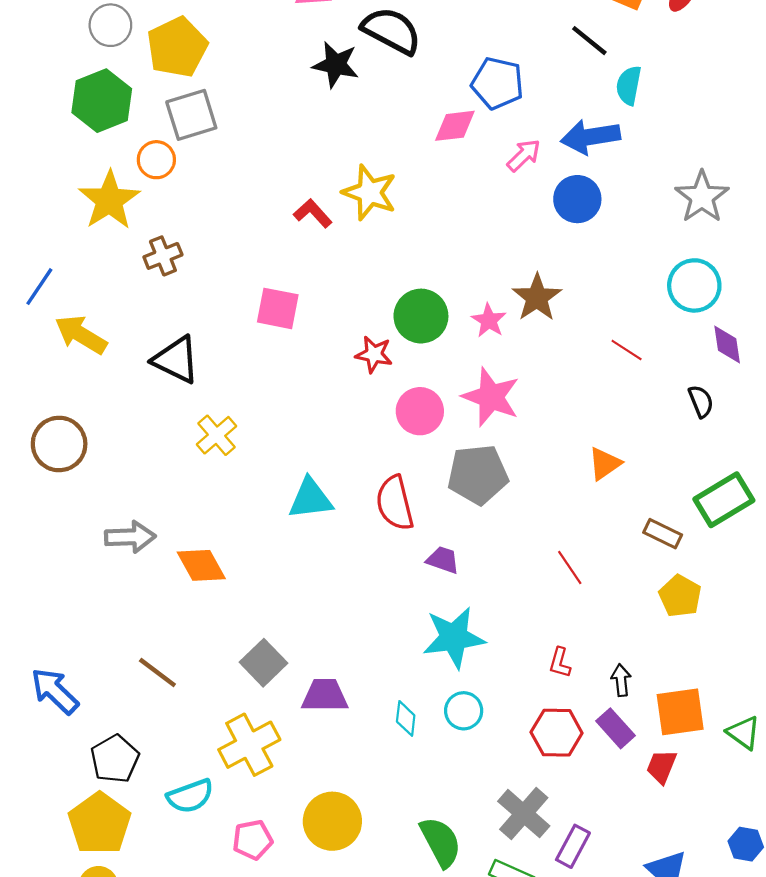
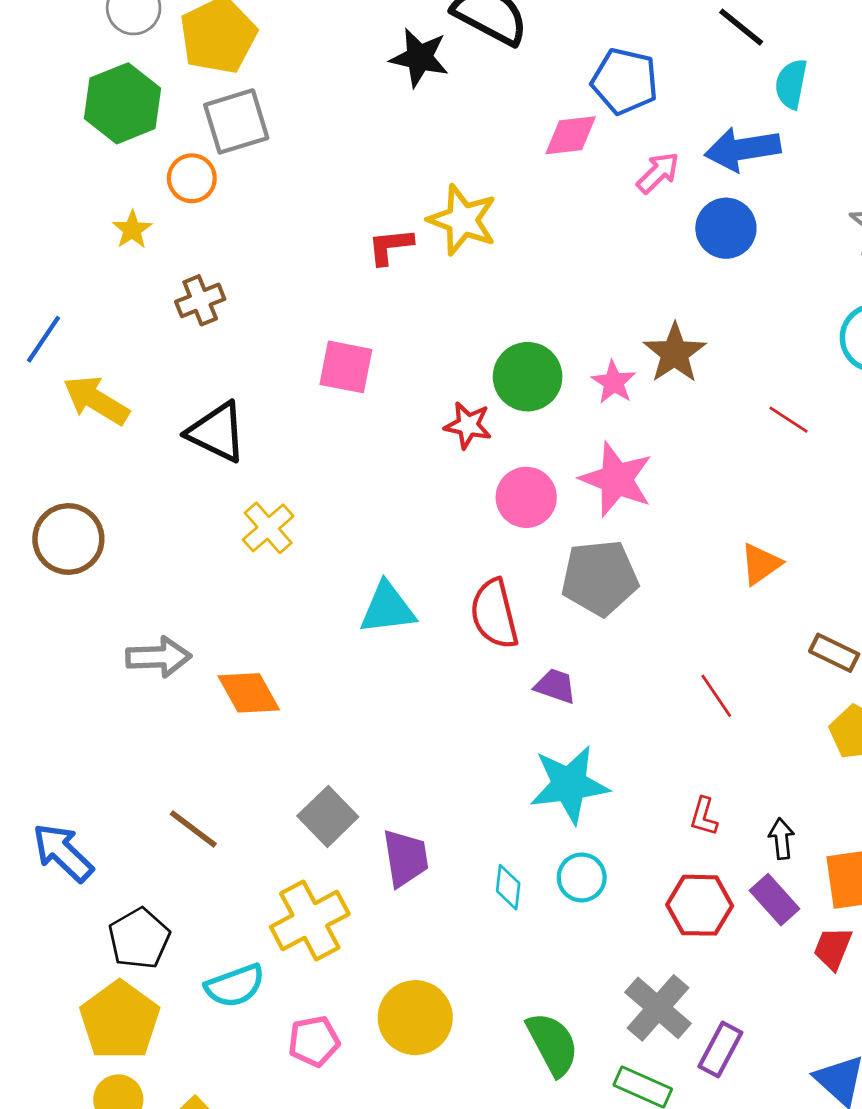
yellow star: (109, 200) -> (132, 230), size x0.5
red L-shape: (313, 213) -> (390, 246), turned -54
purple trapezoid: (325, 695) -> (406, 858), turned 81

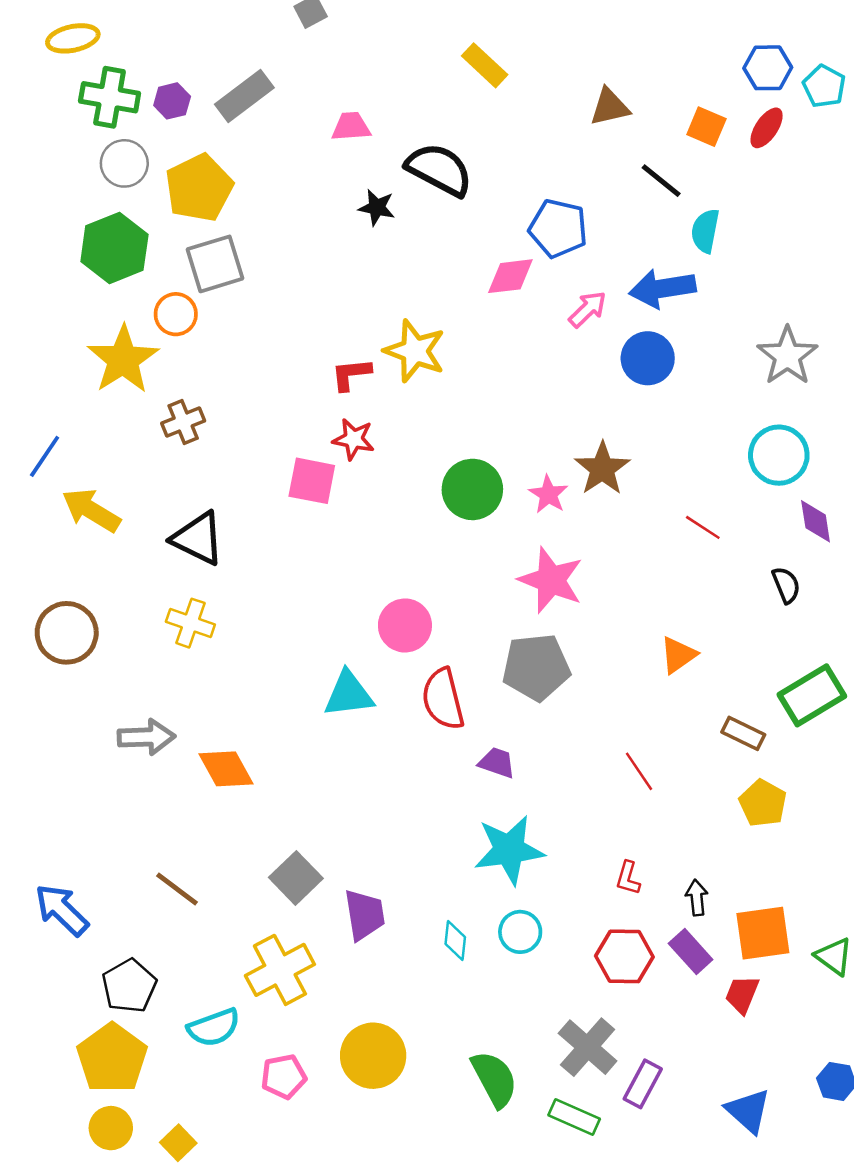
black star: (419, 58) -> (377, 208), size x0.7
yellow star: (132, 230) -> (123, 360), size x2.0
red star: (468, 425) -> (353, 439), moved
pink circle: (526, 497) -> (405, 625), moved
yellow cross: (268, 528) -> (190, 623), moved, turned -30

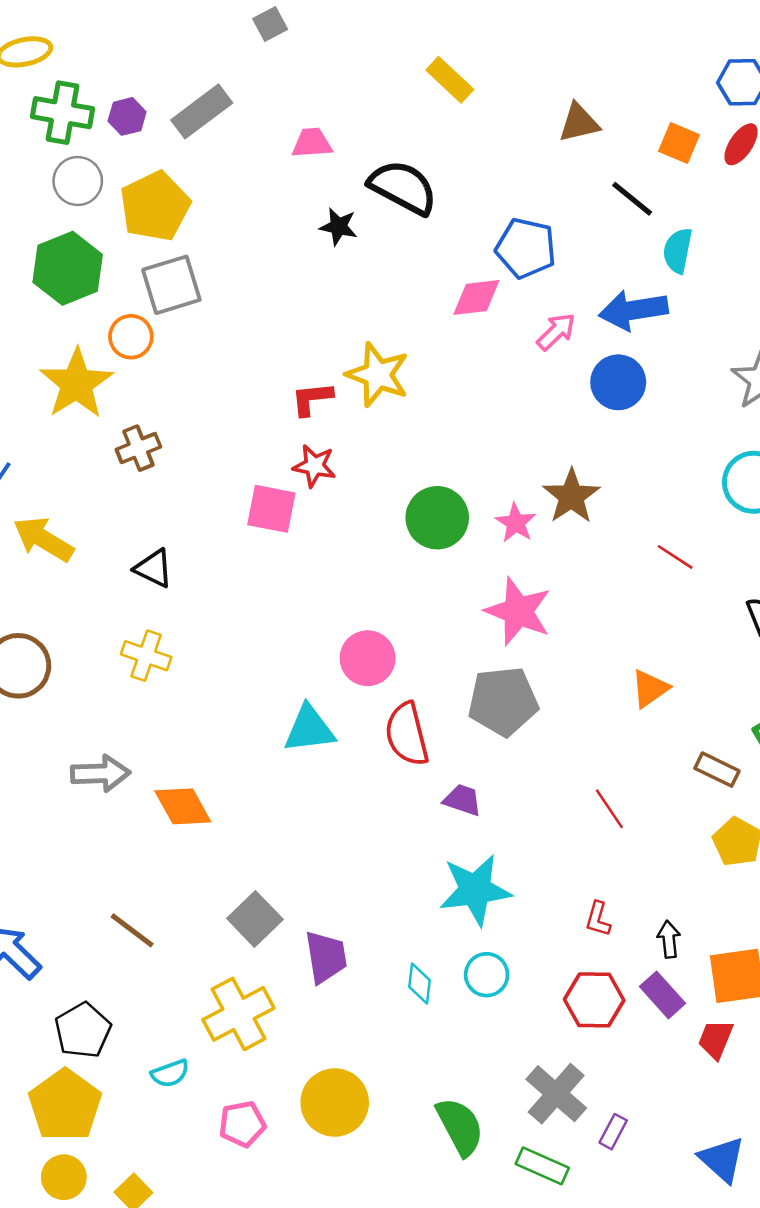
black triangle: (198, 538) -> (154, 568), size x0.7
cyan semicircle: (214, 1028) -> (170, 1073), size x0.7
purple rectangle: (643, 1084) -> (613, 1132), size x0.7

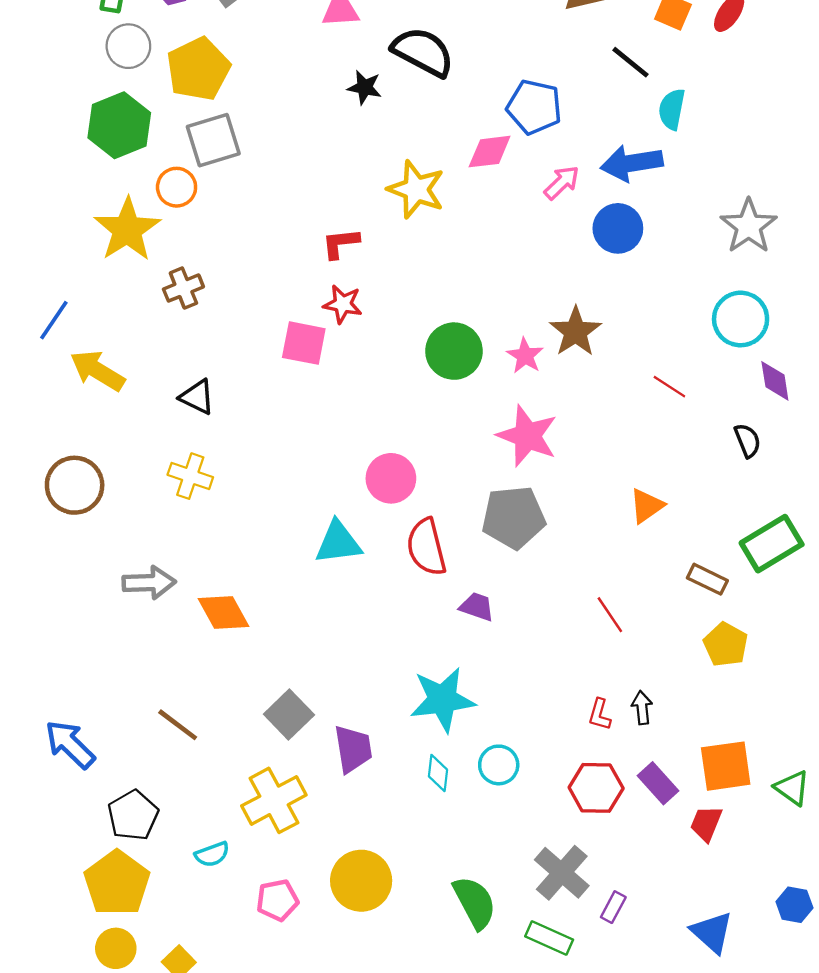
yellow star: (378, 375) -> (416, 189), moved
cyan star: (475, 890) -> (443, 700), moved
black arrow: (669, 939) -> (642, 708), moved

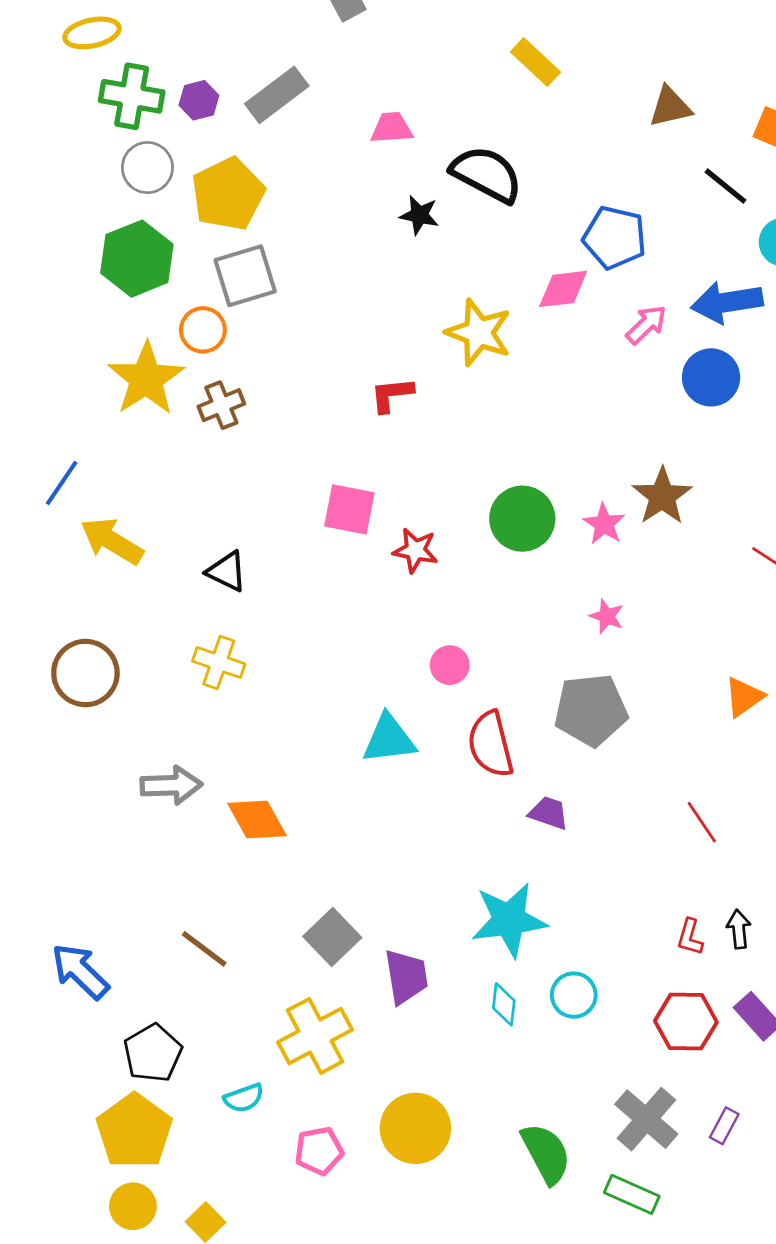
brown cross: (183, 288) -> (221, 405), moved
red star: (343, 304) -> (415, 550), moved
pink star: (527, 436) -> (607, 616), size x0.5
pink circle: (391, 478) -> (450, 665), size x0.7
purple rectangle: (613, 907) -> (724, 1126), moved

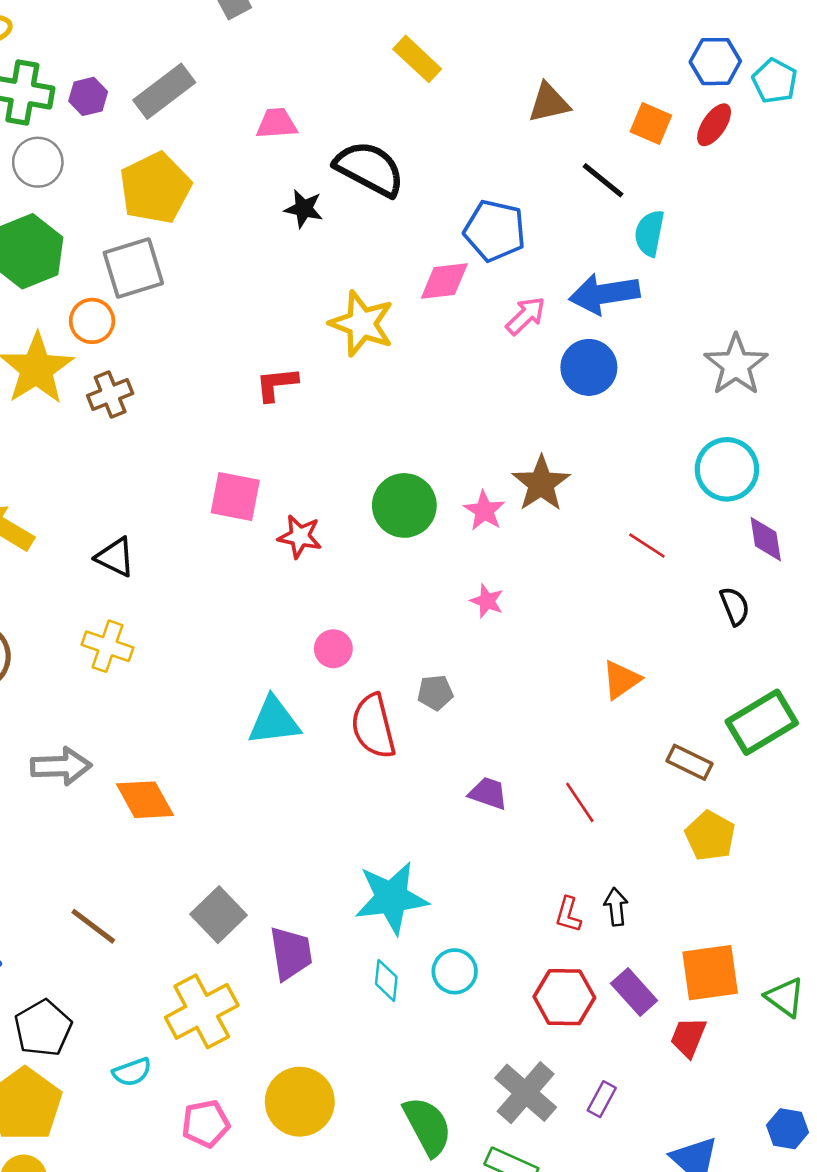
yellow pentagon: (228, 194) -> (155, 188), moved
gray pentagon: (591, 710) -> (435, 693), moved, size x0.5
purple trapezoid: (549, 813) -> (488, 793), moved

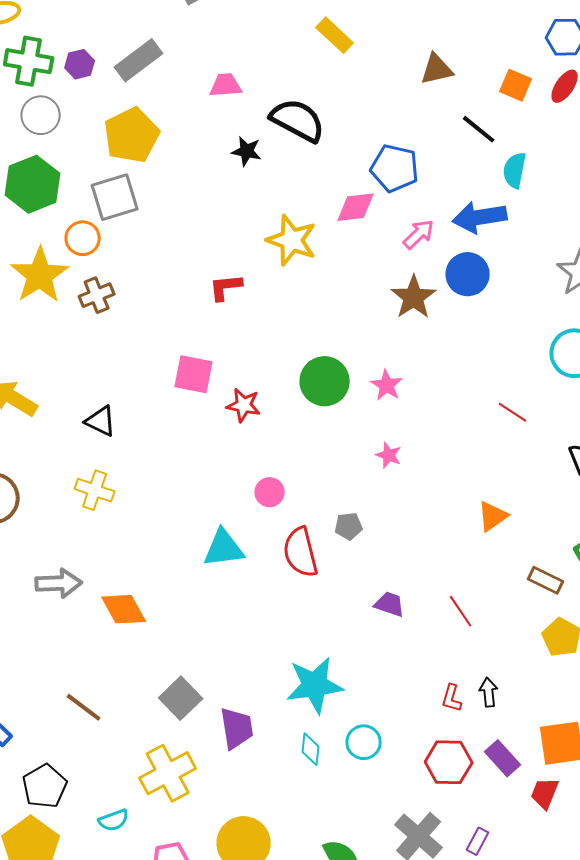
brown star: (541, 484) -> (414, 297), moved

